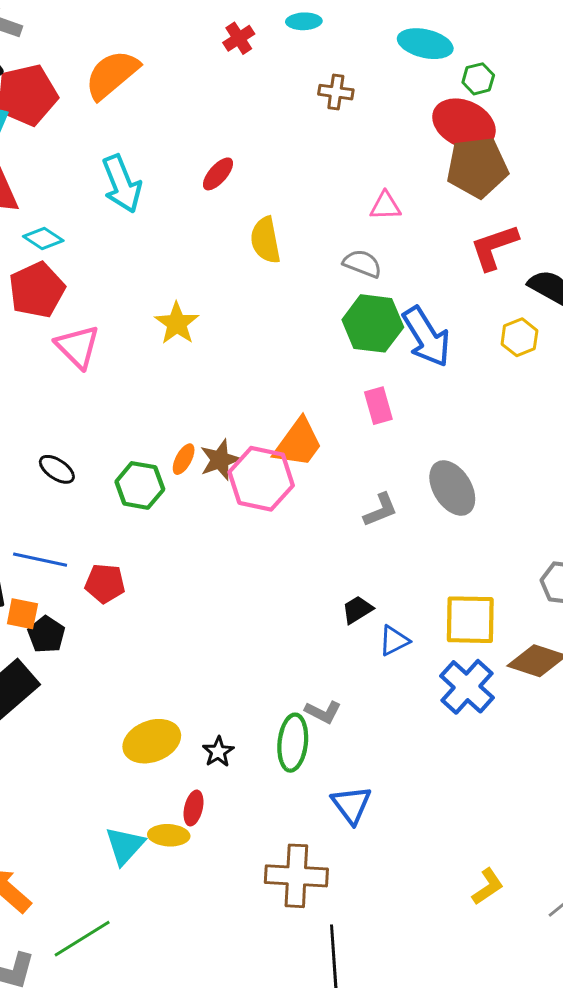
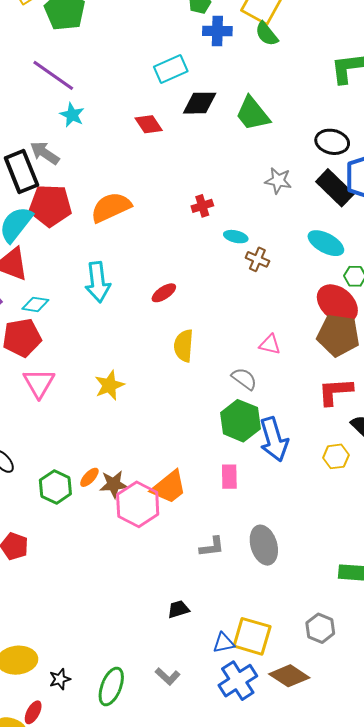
cyan ellipse: (304, 21) -> (236, 237), moved
cyan diamond: (43, 238) -> (35, 304), turned -40
blue triangle: (394, 641) -> (224, 643), moved
gray L-shape: (323, 712) -> (168, 676), moved

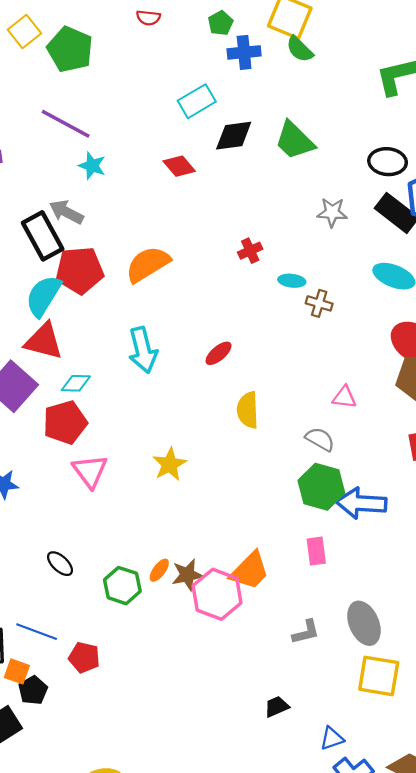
blue arrow: (274, 439) -> (361, 503), turned 117
yellow square: (252, 636) -> (379, 676), moved

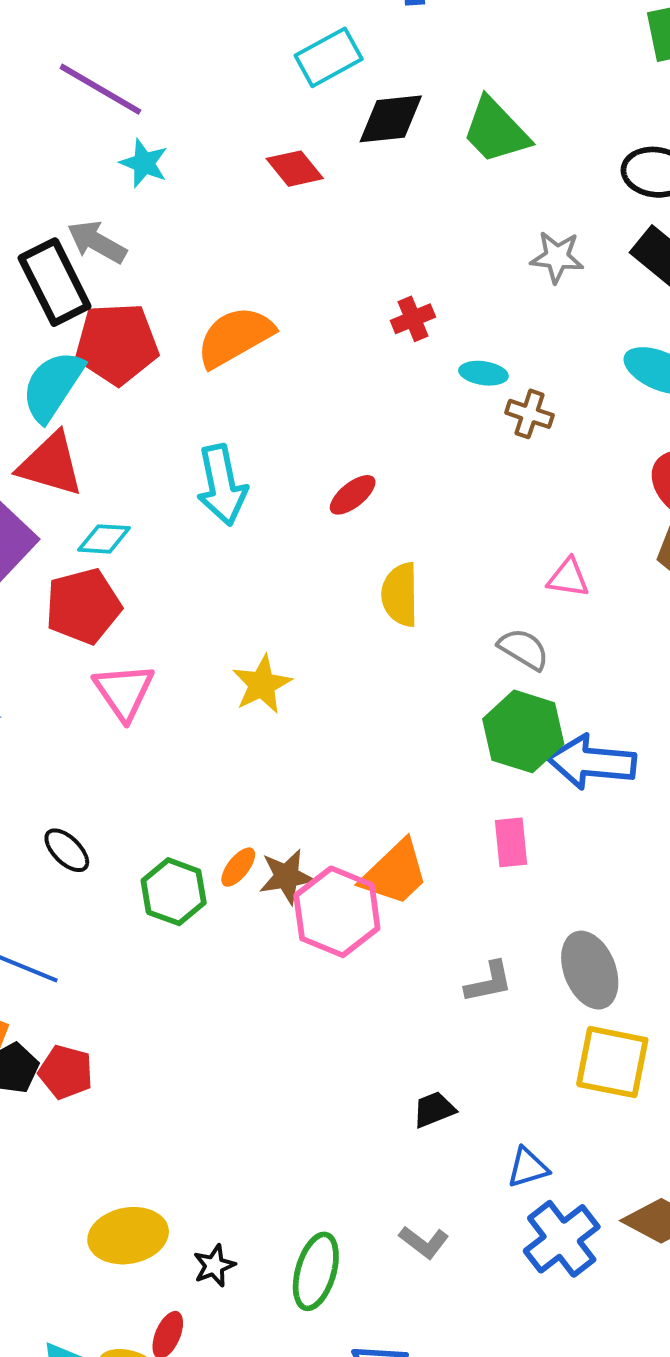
red pentagon: (84, 657) -> (66, 1072), moved

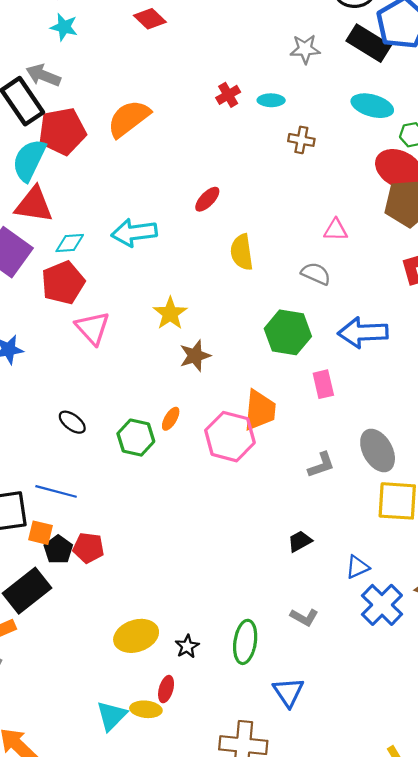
cyan ellipse: (483, 373) -> (271, 100), moved
cyan arrow: (222, 485) -> (134, 233), moved, turned 102
green hexagon: (523, 731) -> (288, 332), moved
orange trapezoid: (395, 873) -> (260, 410), turned -33
brown star: (287, 877) -> (195, 356), moved

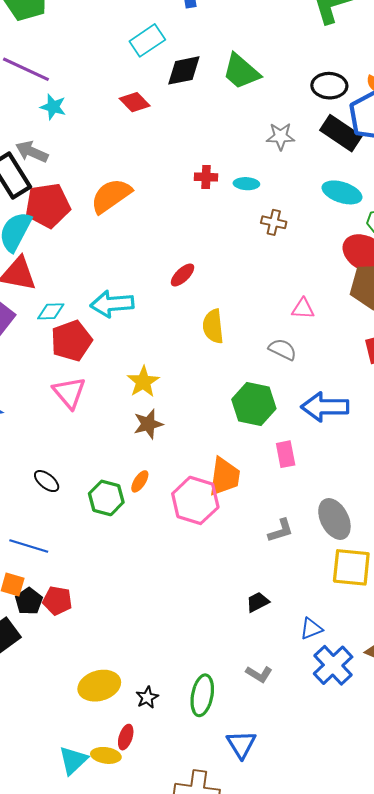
red cross: (228, 95) -> (206, 177), turned 30
red pentagon: (63, 283) -> (71, 341), moved
brown star: (195, 356) -> (148, 424), moved

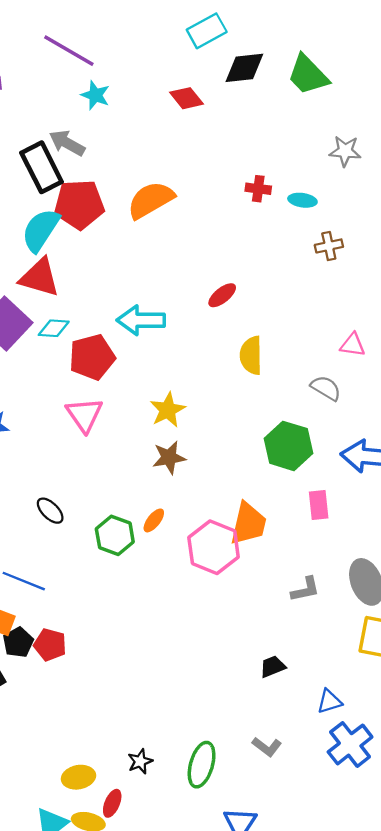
brown cross: (274, 222) -> (329, 246), turned -30
cyan diamond: (51, 311) -> (54, 328), moved
yellow ellipse: (99, 686) -> (78, 777), moved, size x0.7

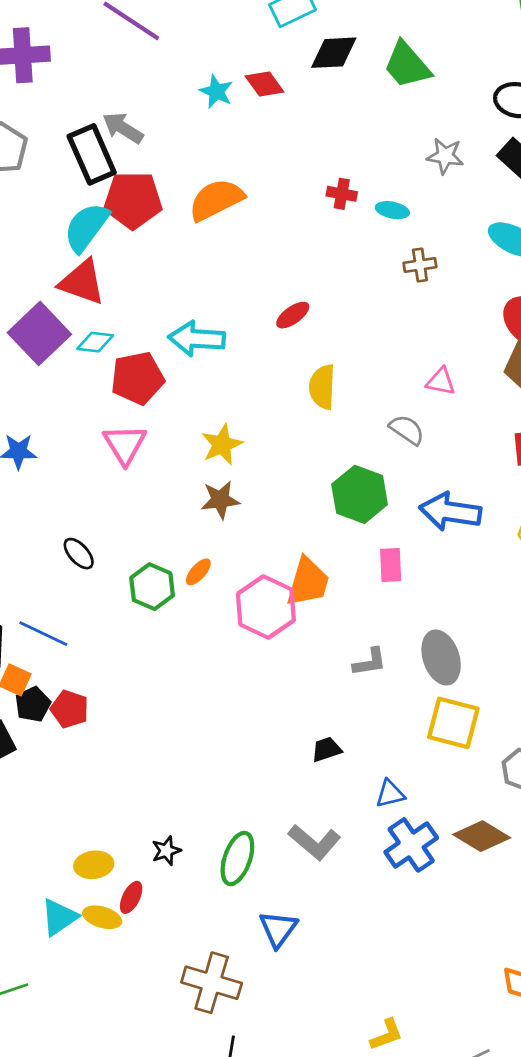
cyan star: (95, 95) -> (216, 92), moved
gray L-shape: (267, 747) -> (314, 842), size x1.5

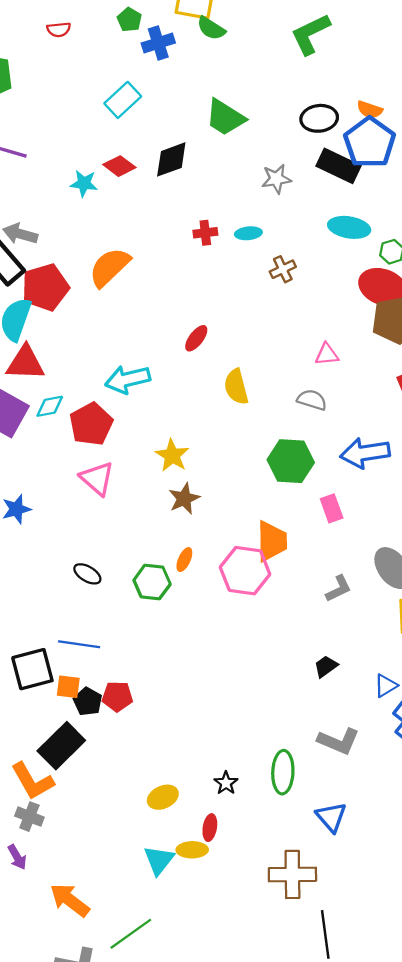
black diamond: (334, 53) -> (171, 159), moved
yellow ellipse: (94, 865) -> (163, 797), moved

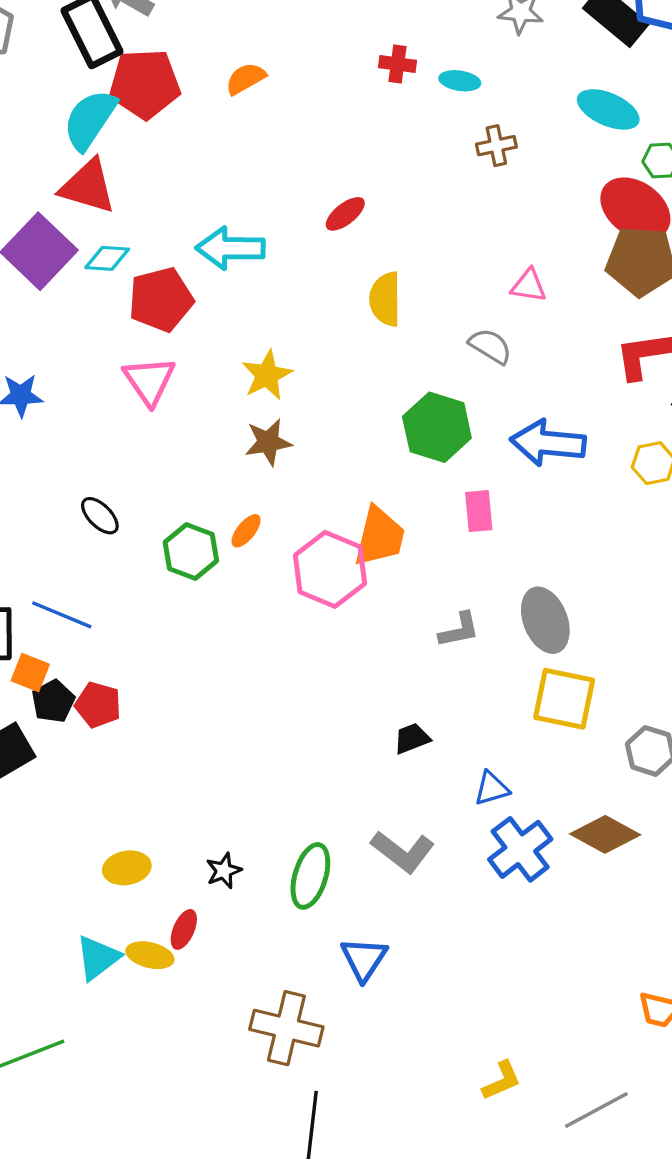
orange semicircle: (110, 267) -> (246, 79), size x0.6

